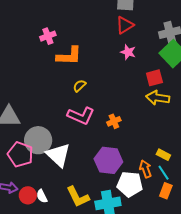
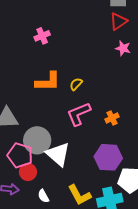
orange L-shape: (69, 56) -> (48, 82), moved
pink L-shape: (81, 116) -> (79, 114), turned 136
red circle: (28, 195) -> (28, 172), moved

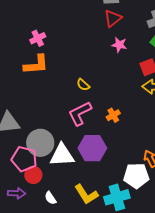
orange L-shape: (48, 82) -> (36, 65), moved
yellow semicircle: (76, 84) -> (83, 85), moved, turned -88
white triangle: (58, 154) -> (62, 155), turned -40
purple hexagon: (108, 157) -> (92, 148), moved

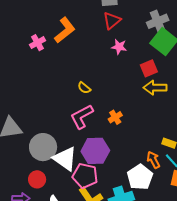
orange L-shape: (36, 65) -> (65, 30), moved, turned -32
white triangle: (62, 155) -> (65, 159), turned 40
pink pentagon: (24, 159) -> (85, 176), moved
white pentagon: (136, 176) -> (140, 177), turned -30

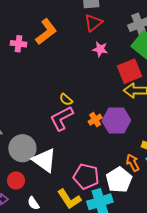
pink cross: (37, 43) -> (19, 44), turned 35
red square: (149, 68) -> (130, 71), size x1.4
yellow semicircle: (84, 88) -> (66, 100), moved
purple hexagon: (95, 151) -> (116, 121), moved
pink pentagon: (85, 176) -> (86, 176), moved

